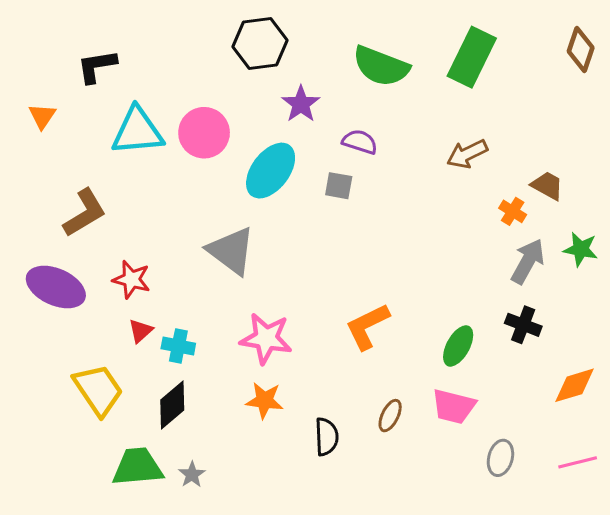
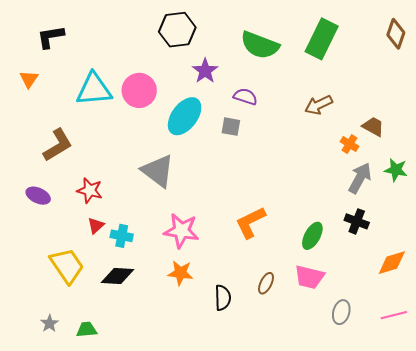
black L-shape: (97, 66) -> (51, 37), moved
purple ellipse: (56, 287) -> (38, 196), size x0.6
black diamond: (172, 405) -> (118, 276), turned 44
green trapezoid: (138, 467) -> (87, 330), moved, size x0.6
gray star: (192, 475) -> (49, 323), moved

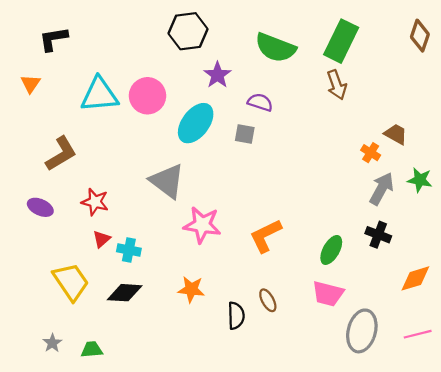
brown arrow: (319, 105) -> (337, 85), moved, turned -84
pink star: (181, 231) -> (202, 225), moved
brown ellipse: (266, 283) -> (268, 300), moved, turned -55
gray ellipse: (341, 312) -> (362, 331), size x1.6

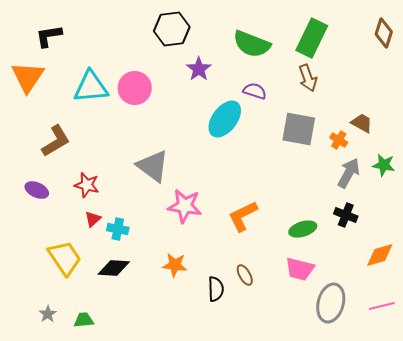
orange triangle: (30, 84) -> (28, 77), size x1.8
purple semicircle: (260, 102) -> (255, 91), moved
cyan ellipse: (196, 123) -> (225, 119), moved
gray square: (245, 134) -> (299, 129), moved, size x1.8
green ellipse: (331, 250) -> (303, 229), turned 44

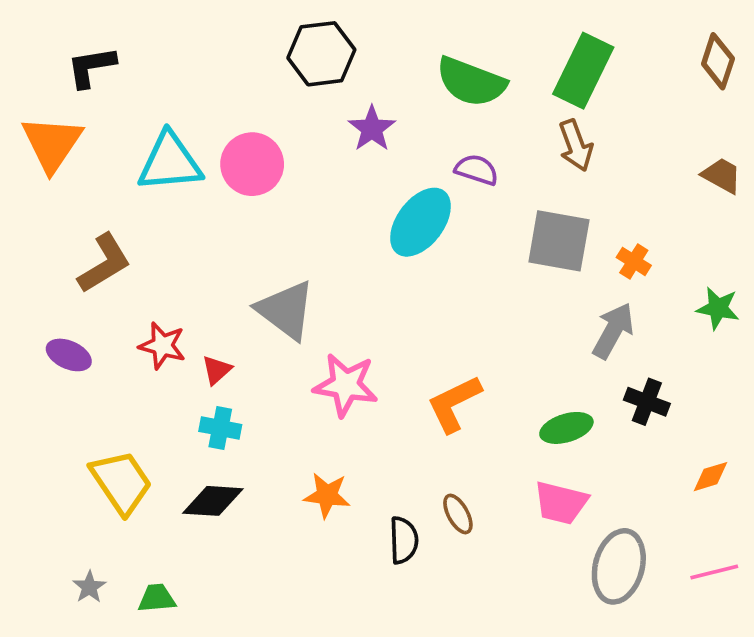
brown trapezoid: (362, 123) -> (722, 175), moved
gray arrow: (349, 173) -> (613, 331), moved
red triangle: (93, 219) -> (217, 370), moved
orange diamond: (380, 255) -> (710, 477), size x0.7

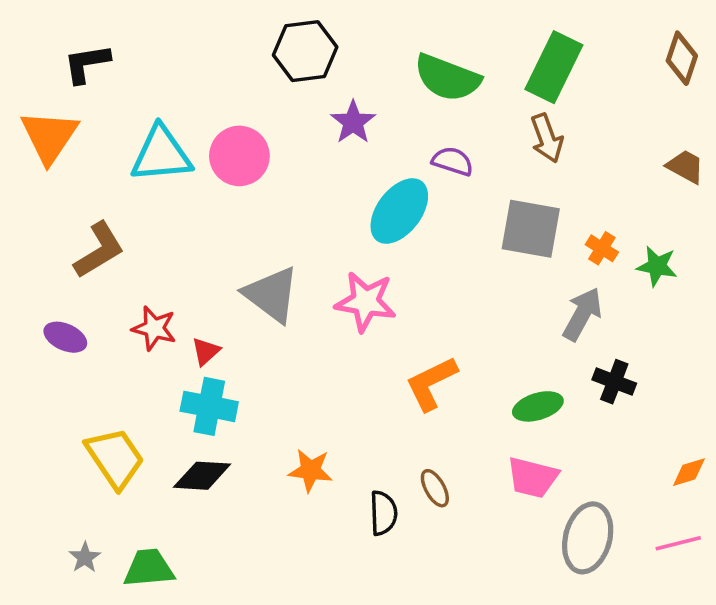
green star: (718, 308) -> (657, 266), moved
pink star: (346, 385) -> (366, 302), moved
cyan cross: (220, 428) -> (209, 406), size x1.4
orange diamond: (710, 477) -> (689, 472), moved
green trapezoid: (157, 598) -> (149, 568), size x1.4

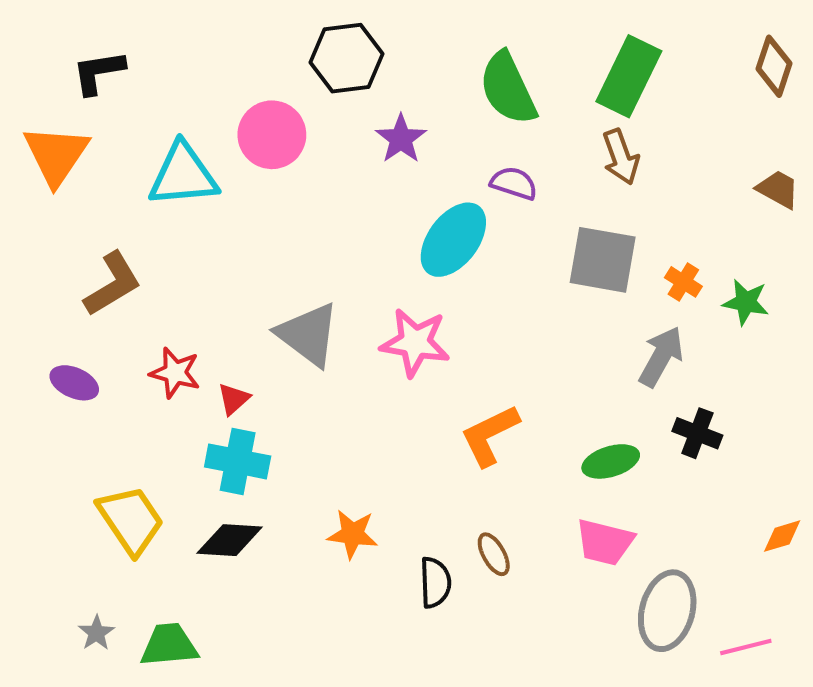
green semicircle: (447, 78) -> (508, 88), turned 44
pink circle: (239, 156) -> (272, 135), moved
pink line: (678, 543) -> (746, 647), moved

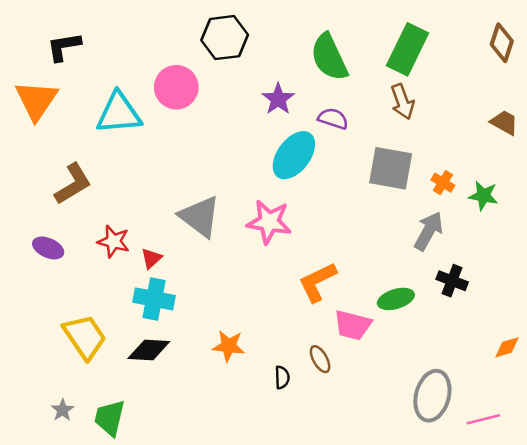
purple star: (401, 139) -> (278, 99), moved
pink trapezoid: (605, 542) -> (353, 325), moved
black semicircle: (435, 582) -> (282, 377), size x0.7
green trapezoid: (169, 645) -> (110, 418), turned -72

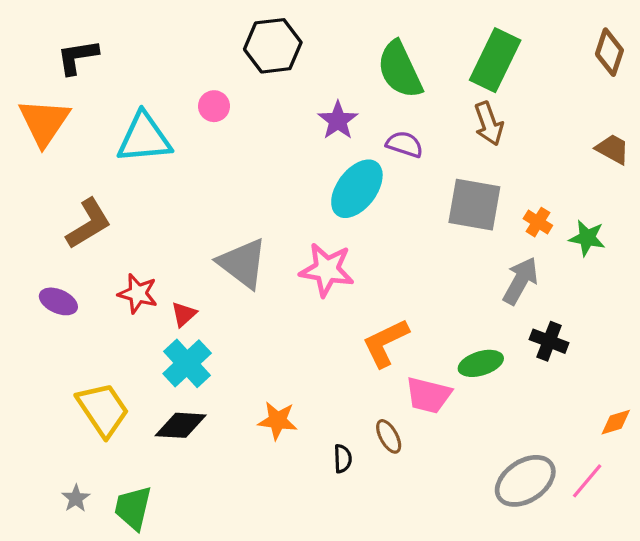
pink circle: (176, 87) -> (214, 106), size x0.6
cyan cross: (154, 299) -> (187, 363), turned 36
gray ellipse: (432, 396) -> (525, 481), turned 42
pink line: (483, 419) -> (587, 481), moved, turned -36

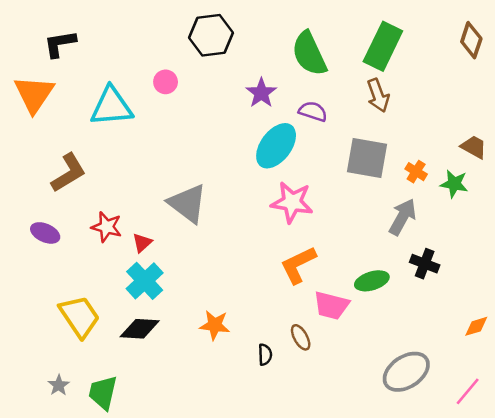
brown trapezoid: (613, 149) -> (474, 147), moved
pink star: (327, 270) -> (292, 202), moved
pink line: (587, 481) -> (468, 391), moved

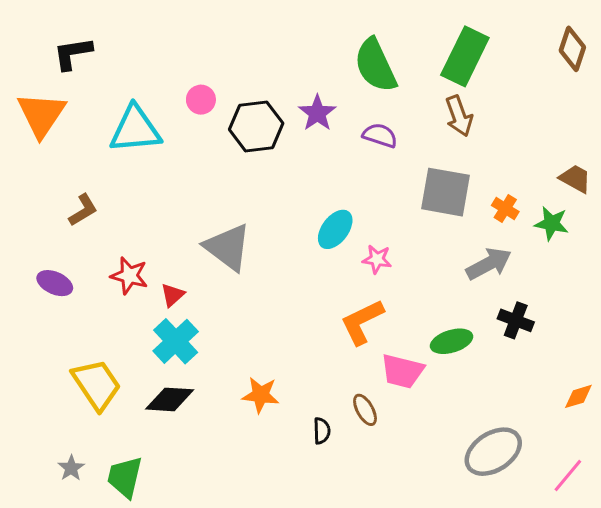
black hexagon: (211, 35) -> (256, 126), moved
cyan ellipse: (276, 146) -> (335, 229), moved, size x0.7
brown L-shape: (68, 173) -> (83, 210), size x0.7
pink star: (292, 202) -> (377, 259), moved, size x0.6
gray arrow: (403, 217) -> (489, 264), turned 33

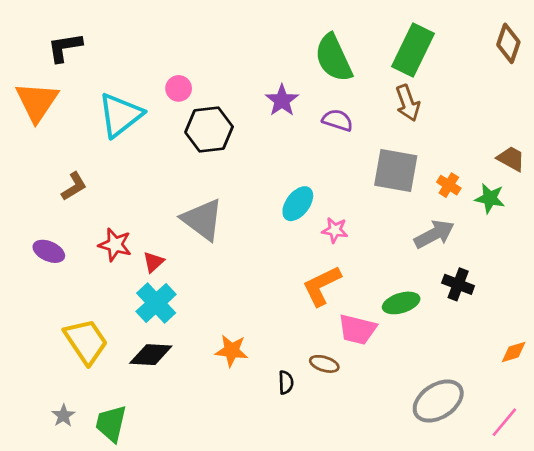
black hexagon: (256, 126) -> (209, 129), moved
cyan triangle: (135, 129) -> (120, 115), turned -33
brown ellipse: (365, 410) -> (324, 364), turned -44

